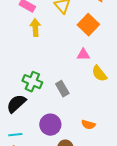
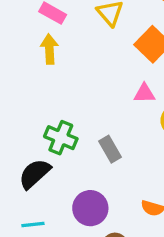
yellow arrow: (35, 28) -> (49, 49), moved

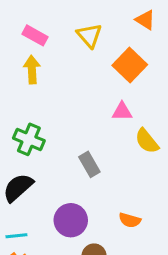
green cross: (61, 138) -> (29, 139), moved

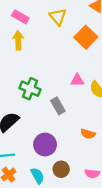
pink triangle: (122, 112) -> (77, 80), moved
green cross: (29, 139) -> (30, 89), moved
orange semicircle: (130, 220) -> (88, 134), moved

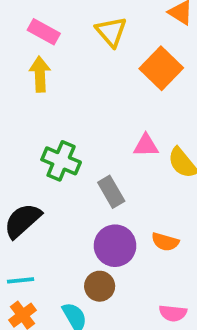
purple circle: (45, 145) -> (115, 246), moved
brown circle: (61, 169) -> (100, 286), moved

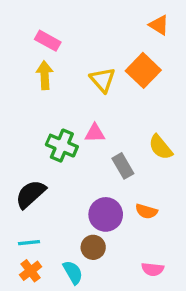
yellow triangle: (111, 32) -> (103, 80), moved
pink triangle: (146, 145) -> (95, 133), moved
gray rectangle: (111, 192) -> (123, 166), moved

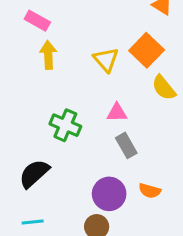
pink rectangle: (48, 41) -> (37, 21), moved
pink triangle: (95, 133) -> (117, 113), moved
yellow semicircle: (160, 147) -> (164, 88), moved

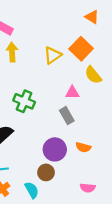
yellow triangle: (106, 60) -> (53, 55), turned 36
pink triangle: (117, 113) -> (72, 93), moved

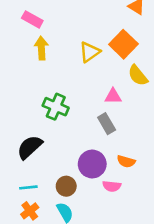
brown circle: (46, 172) -> (66, 186), moved
pink semicircle: (88, 188) -> (112, 186), moved

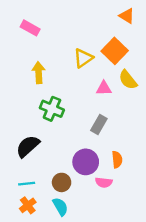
yellow arrow: (41, 48) -> (39, 73), moved
pink triangle: (113, 96) -> (104, 88), moved
gray rectangle: (107, 124) -> (99, 124), turned 60
orange semicircle: (126, 161) -> (117, 159), turned -112

